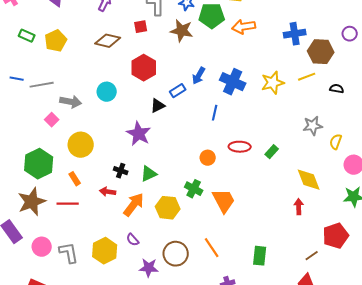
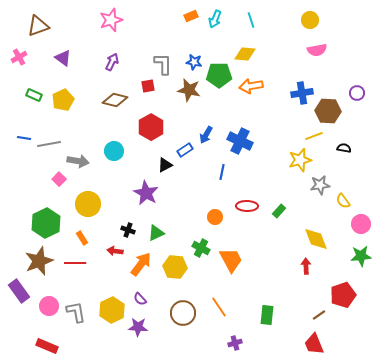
yellow star: (273, 83) -> (300, 160), moved
yellow semicircle: (336, 142) -> (343, 201), turned -56
purple star: (149, 268) -> (138, 327), moved

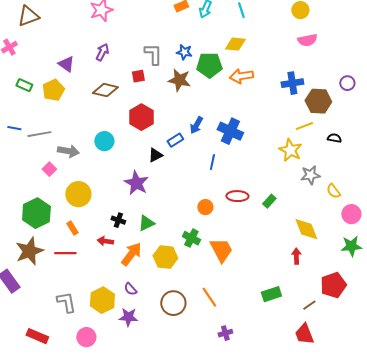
purple triangle: (63, 58) -> (66, 64), moved
yellow star: (300, 160) -> (290, 150), turned -30
pink circle: (49, 306) -> (86, 337), moved
green rectangle: (267, 315) -> (271, 294), moved, turned 66

